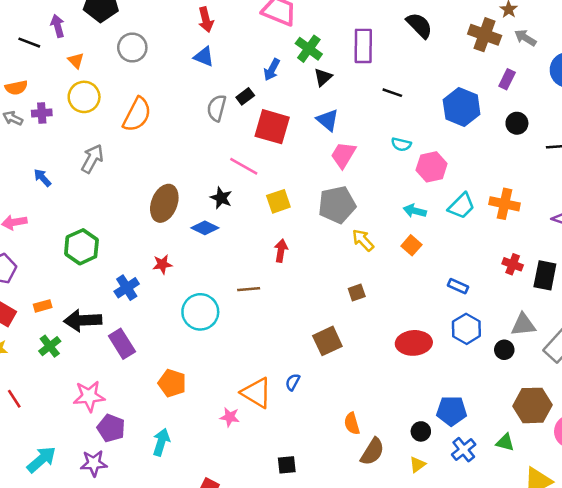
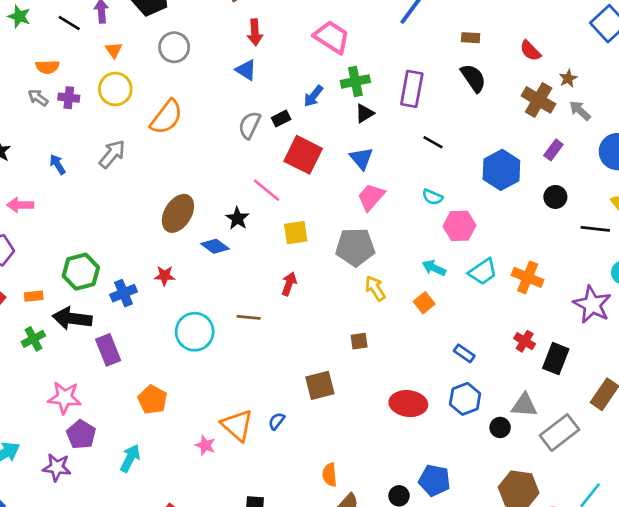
green cross: (309, 49) -> (355, 81), turned 32
green hexagon: (81, 247) -> (81, 272), moved

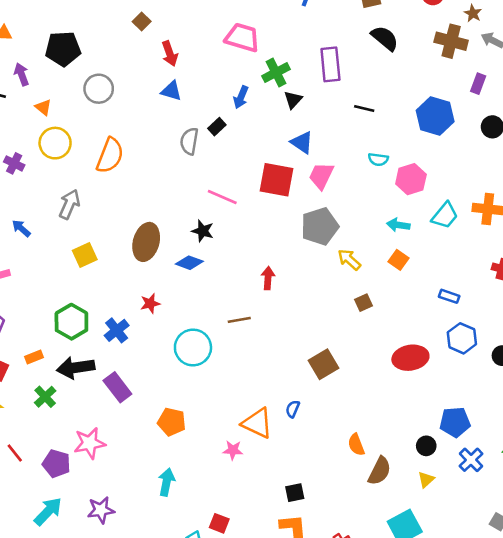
purple cross: (69, 98) -> (14, 163), turned 36
red square: (303, 155) -> (277, 180), moved
yellow square: (296, 233) -> (85, 255), moved
brown square: (359, 341) -> (363, 303), moved
purple pentagon: (81, 434) -> (56, 464), moved

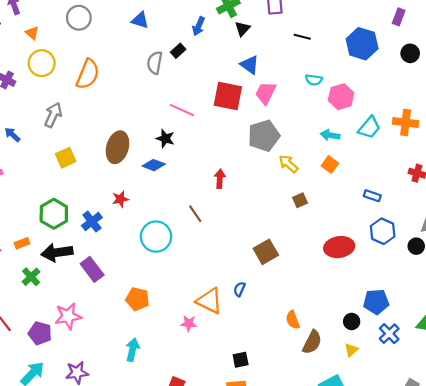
brown line: (239, 320) -> (195, 214), turned 66

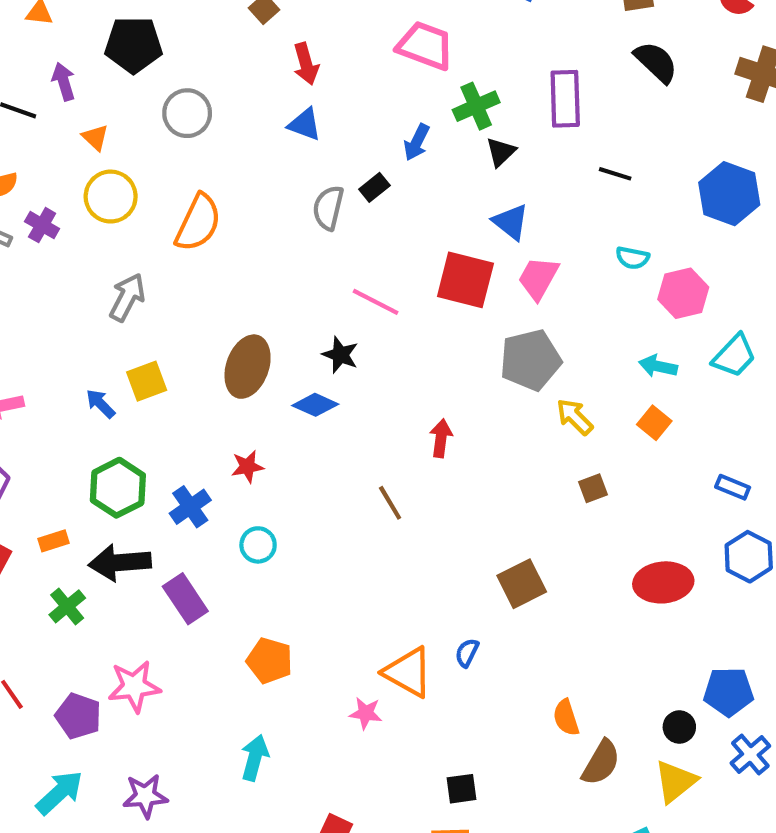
blue arrow: (12, 135) -> (101, 404), moved
cyan circle: (156, 237) -> (258, 545), moved, size x0.6
yellow triangle: (351, 350) -> (675, 781), size x1.6

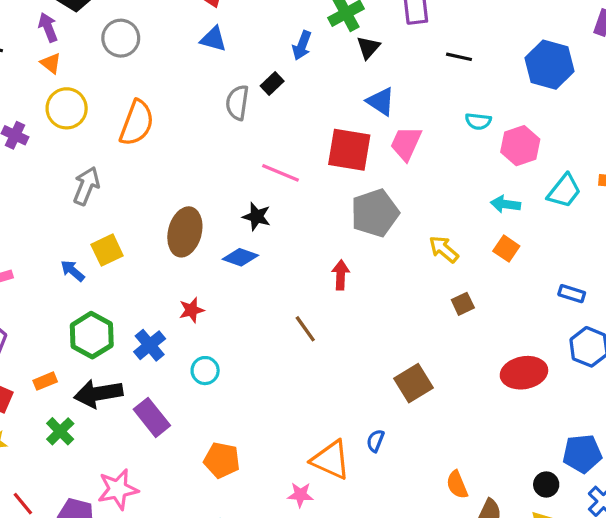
purple arrow: (64, 82) -> (48, 27), moved
gray pentagon: (530, 360) -> (375, 213), moved

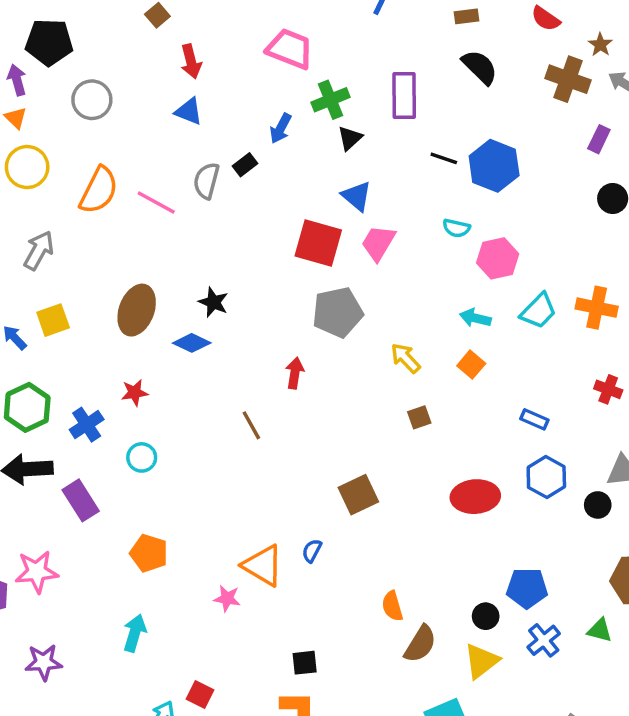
blue hexagon: (549, 65) -> (494, 166), moved
pink line: (281, 173) -> (156, 202), moved

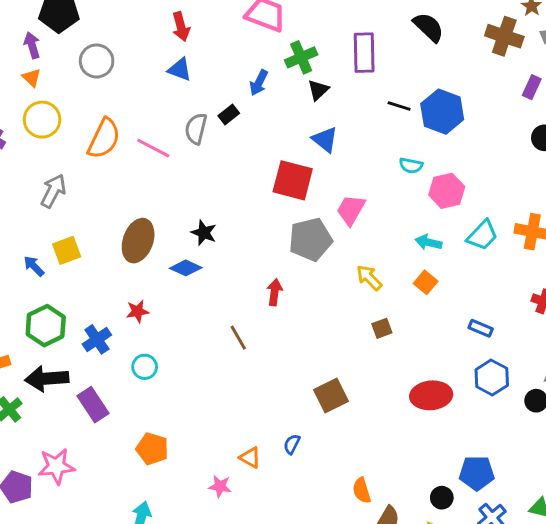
pink trapezoid: (378, 243) -> (351, 210), moved
orange triangle: (263, 565) -> (250, 458), size x0.6

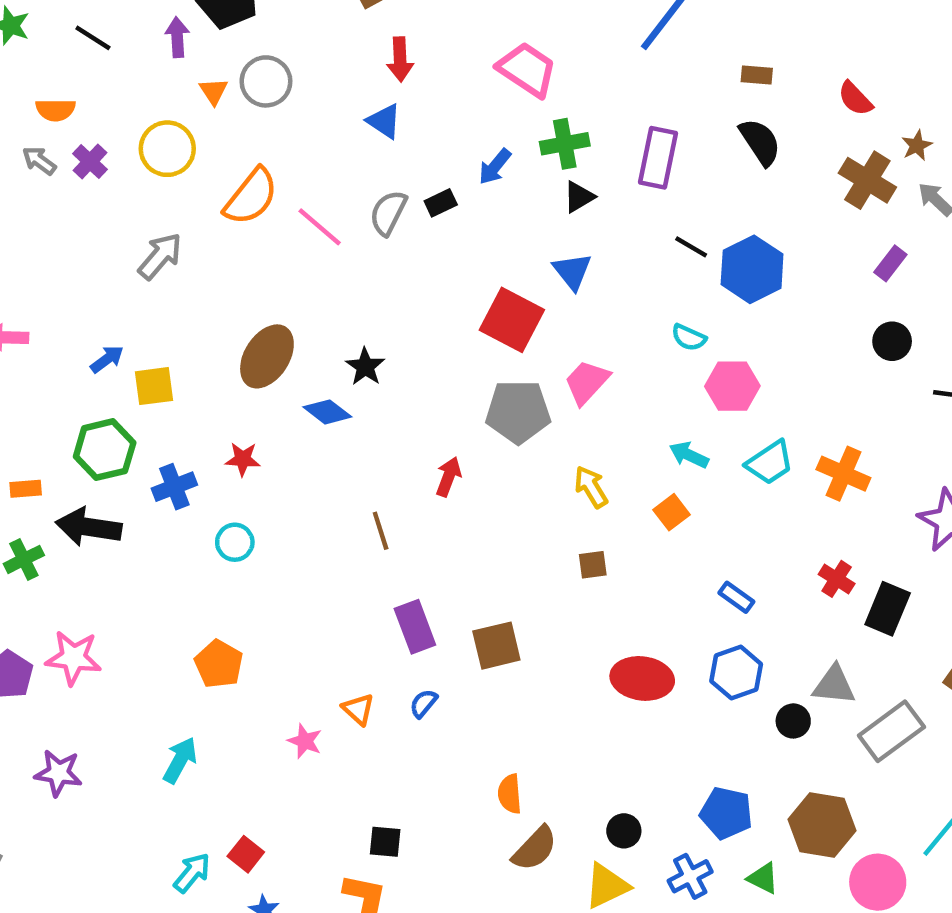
orange triangle: (32, 78) -> (214, 91), moved
yellow square: (67, 250) -> (154, 386), moved
blue arrow: (34, 266) -> (107, 359), turned 85
purple rectangle: (93, 405) -> (415, 627), moved
blue pentagon: (477, 473) -> (726, 813), moved

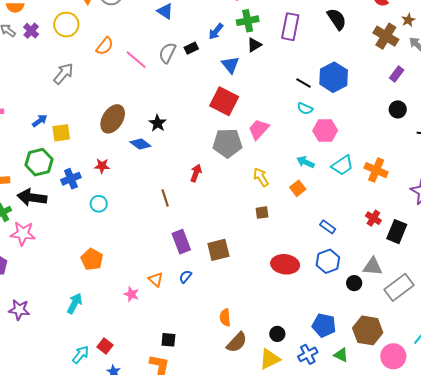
orange semicircle: (251, 197) -> (105, 46), size x0.7
black line: (691, 247) -> (303, 83), moved
blue triangle: (572, 271) -> (230, 65), moved
pink star: (73, 658) -> (23, 233), moved

